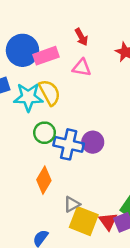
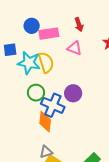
blue circle: (22, 50) -> (32, 26), size x0.6
purple circle: (93, 142) -> (73, 93), moved
orange diamond: (44, 180) -> (45, 122), moved, turned -35

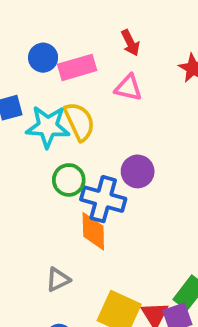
gray triangle: (46, 152) -> (58, 279), moved

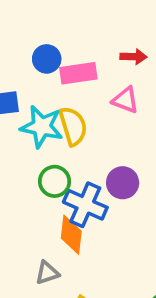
red arrow: (130, 43) -> (134, 57), turned -70
gray triangle: (58, 279) -> (47, 273), moved

